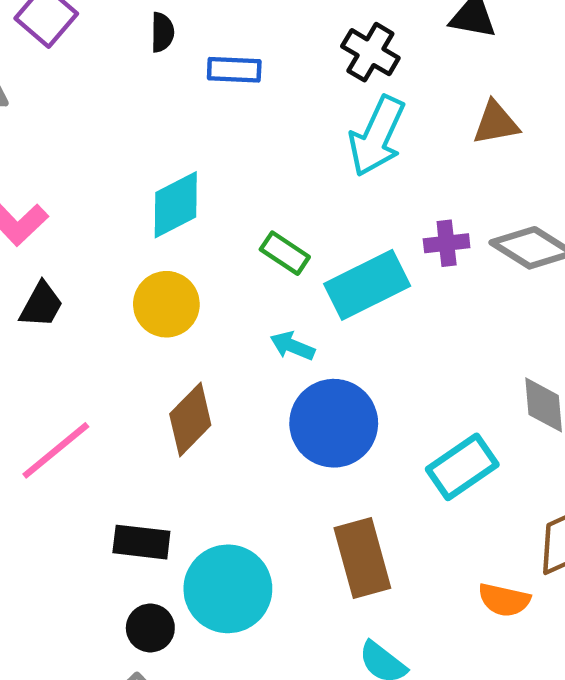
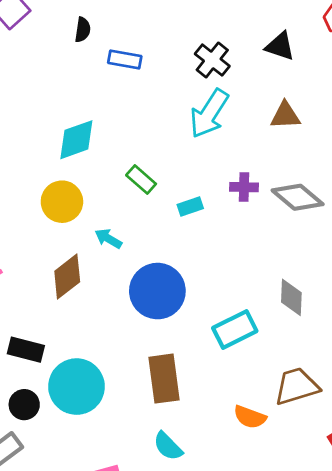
cyan rectangle: (367, 285) -> (190, 207), size x0.5
cyan arrow: (292, 346) -> (108, 239), moved

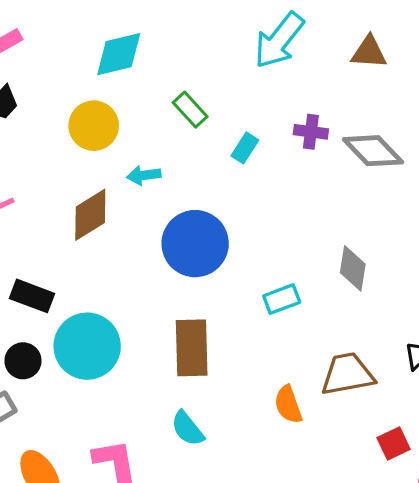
cyan rectangle: (190, 207) -> (245, 148), turned -45
cyan arrow: (108, 239) -> (144, 175), turned -44
cyan rectangle: (235, 330) -> (282, 299), size x0.7
orange semicircle: (250, 417) -> (288, 405), turned 44

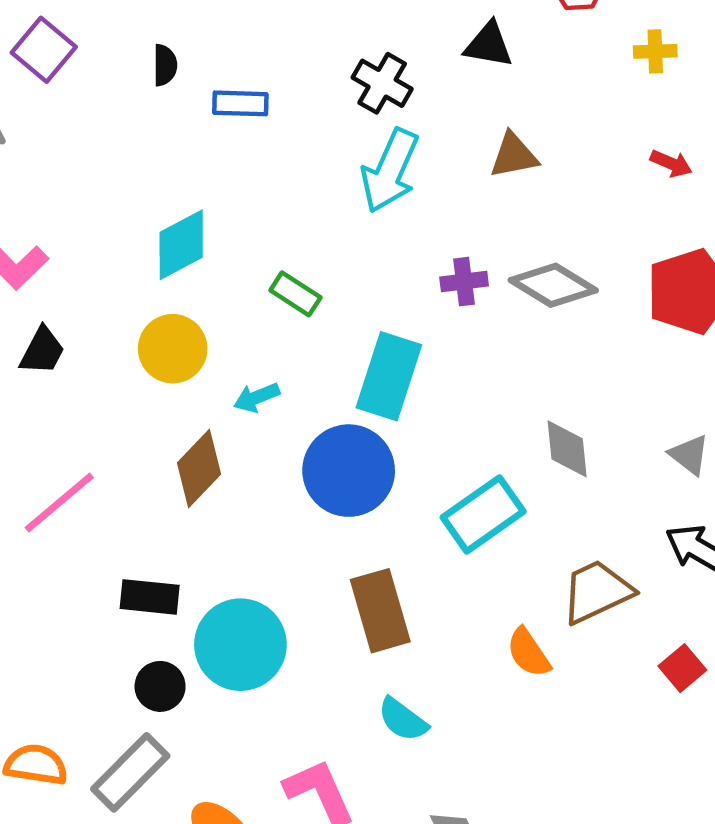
cyan rectangle: (245, 148) -> (389, 376), moved, size x2.0
cyan rectangle: (282, 299) -> (483, 514), size x1.6

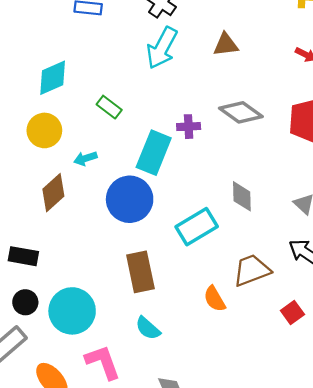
purple cross: (464, 282) -> (189, 127), moved
cyan circle: (240, 645) -> (72, 311), moved

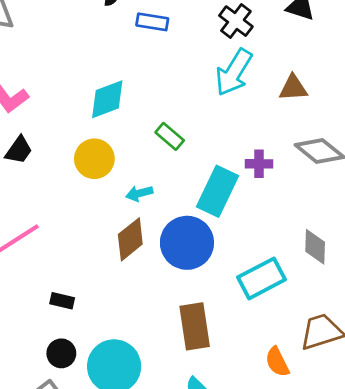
brown triangle: (226, 45) -> (293, 88), moved
brown diamond: (53, 193) -> (130, 239), moved
black rectangle: (23, 256) -> (62, 301), size x0.7

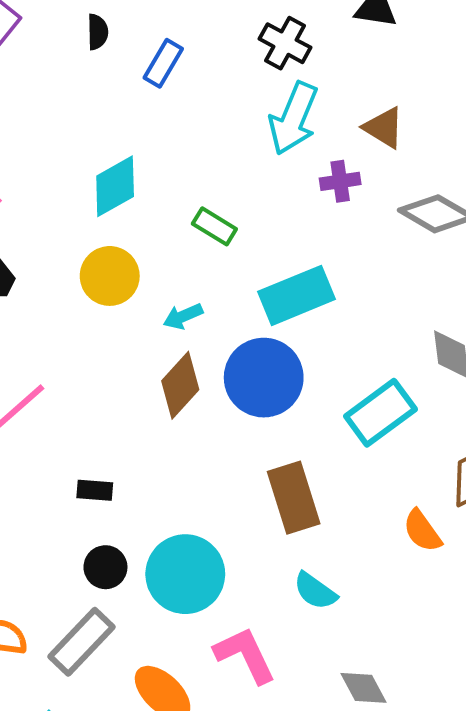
blue rectangle: (152, 22) -> (163, 63), turned -60
brown triangle: (293, 88) -> (384, 128), turned 44
purple cross: (259, 164) -> (340, 181), moved
cyan rectangle: (217, 191) -> (297, 295), turned 51

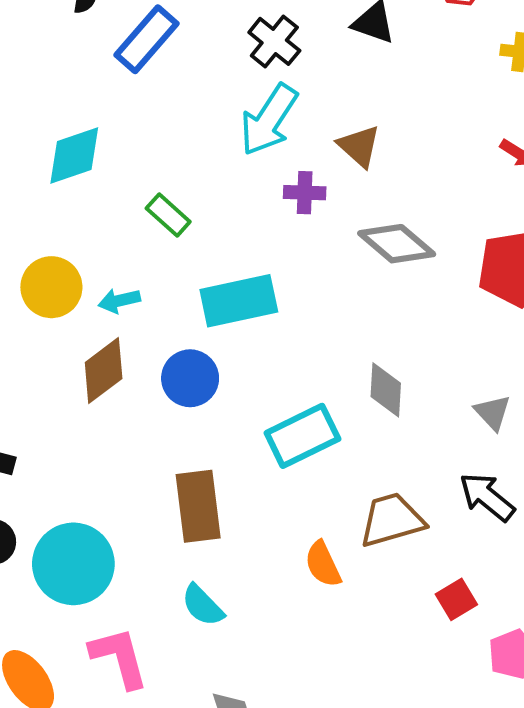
blue rectangle: (163, 63) -> (146, 39), size x1.4
yellow circle: (110, 276) -> (51, 287), moved
blue circle: (264, 378) -> (190, 378), size x0.7

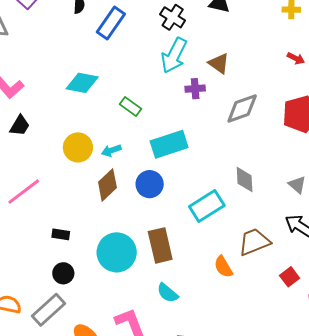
cyan diamond: (74, 156) -> (82, 83), turned 36
gray diamond: (397, 244) -> (242, 108), turned -54
cyan circle: (73, 564) -> (117, 252), moved

